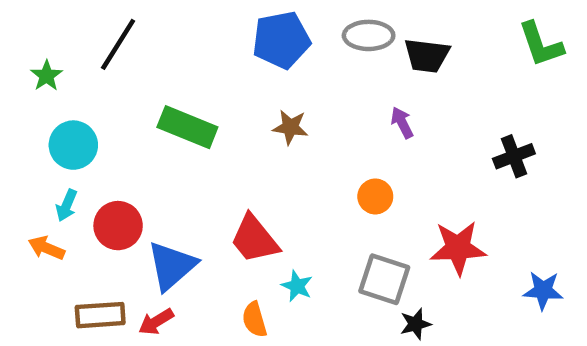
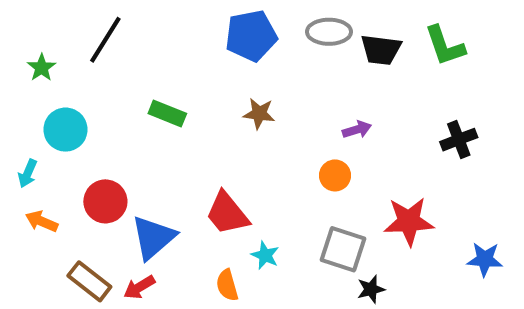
green L-shape: (541, 44) -> (445, 46), moved
purple arrow: (402, 123) -> (357, 130), moved, turned 100
green rectangle: (187, 127) -> (167, 114), size x0.7
cyan arrow: (67, 205) -> (28, 173), moved
brown rectangle: (100, 315) -> (89, 281), turned 42

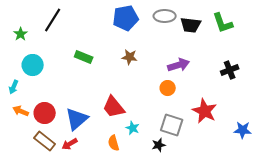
purple arrow: (357, 130) -> (179, 65), size x1.5
red circle: (105, 201) -> (45, 113), moved
red star: (409, 221) -> (205, 111), turned 30
black star: (371, 289) -> (159, 145), moved

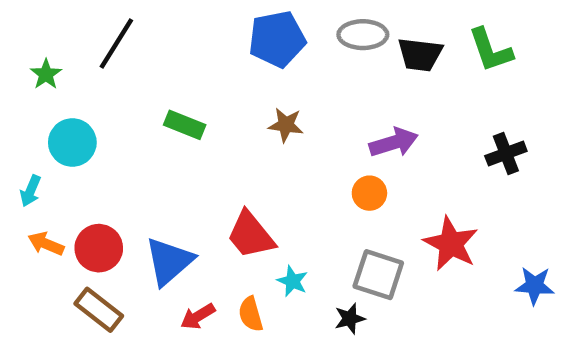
red arrow: (70, 144) -> (198, 316), moved

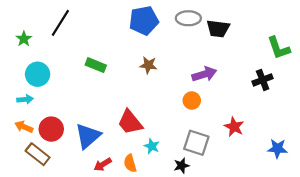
green L-shape: (491, 50) -> (279, 48), moved
cyan arrow: (31, 191) -> (25, 99), moved, turned -119
red star: (451, 244) -> (234, 127), size x0.7
brown rectangle: (99, 310) -> (38, 154), moved

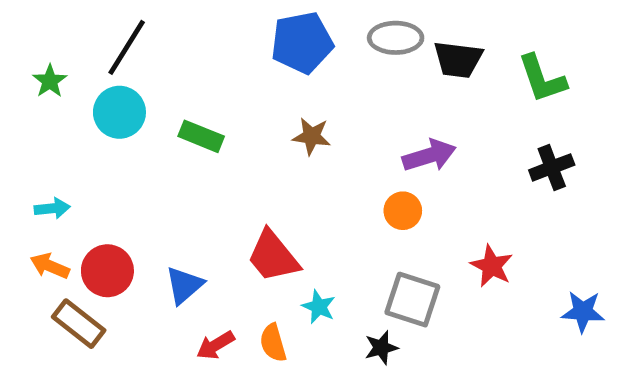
green L-shape: (279, 48) -> (542, 79), moved
cyan circle: (38, 74) -> (119, 112), moved
blue triangle: (88, 136) -> (184, 285), size x0.7

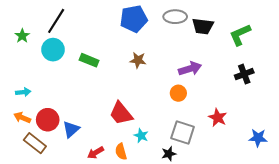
green L-shape: (542, 79) -> (240, 35), turned 85
blue triangle: (184, 285) -> (71, 129), moved

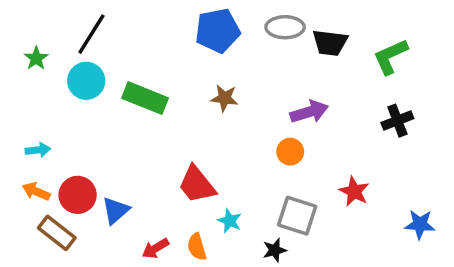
green rectangle: (89, 60) -> (145, 98), size x1.4

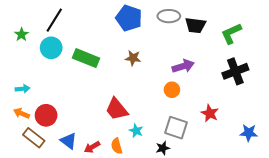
blue pentagon: (218, 31) -> (129, 18), turned 30
black cross: (397, 121) -> (235, 71), size x1.4
blue triangle: (116, 210) -> (69, 141), moved, turned -42

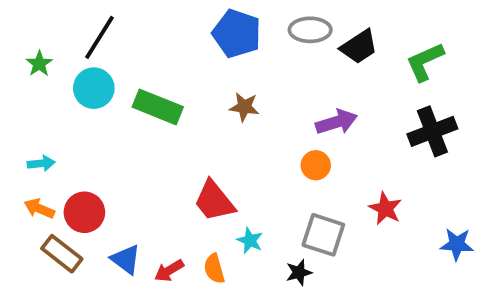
black trapezoid: (195, 25) -> (359, 47), turned -40

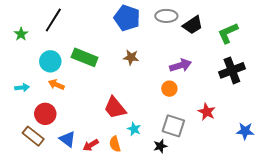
cyan circle: (94, 88) -> (50, 61), moved
orange arrow: (39, 209) -> (56, 85), moved

